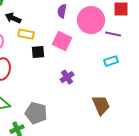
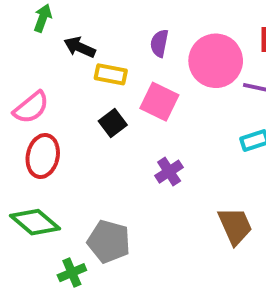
black arrow: (13, 18) -> (80, 47), moved
yellow rectangle: (26, 34) -> (111, 74), moved
black square: (38, 52) -> (113, 123), turned -32

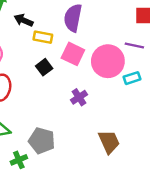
purple semicircle: (159, 43) -> (73, 18), size x1.6
pink circle: (216, 61) -> (108, 61), moved
brown trapezoid: (235, 226) -> (109, 142), moved

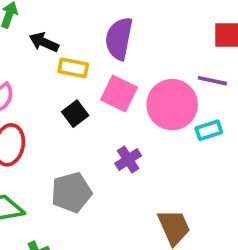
gray pentagon: (42, 141) -> (71, 192), moved, turned -30

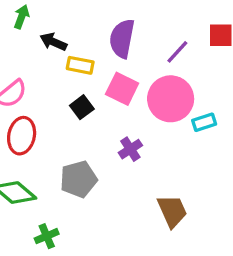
purple line: (212, 81) -> (177, 52), moved, turned -60

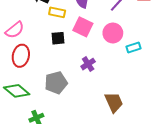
pink circle: (171, 99) -> (113, 33), size x0.7
black square: (82, 107) -> (58, 38), turned 32

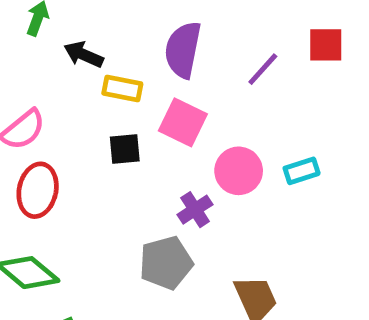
pink circle: (113, 33) -> (239, 171), moved
gray pentagon: (56, 83) -> (166, 263), moved

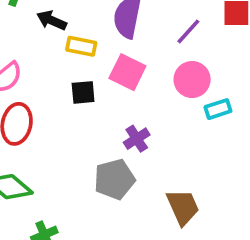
pink circle: (239, 171) -> (192, 80), moved

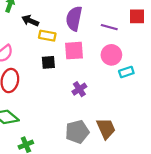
purple line: (188, 31) -> (109, 27), turned 63
pink square: (127, 72) -> (74, 51), turned -30
gray pentagon: (114, 179) -> (77, 132), moved

